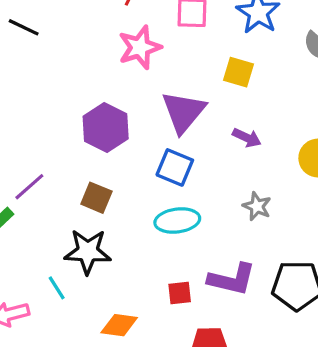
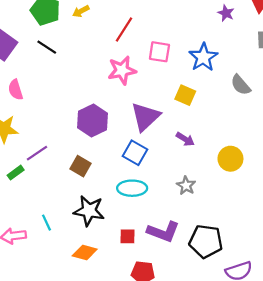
black star: (88, 252) -> (89, 211), moved

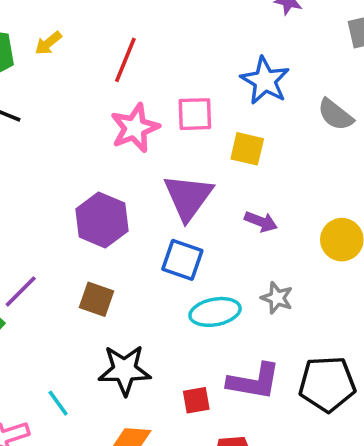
pink square: (159, 52) -> (195, 114), moved
cyan ellipse: (132, 188) -> (215, 312), moved

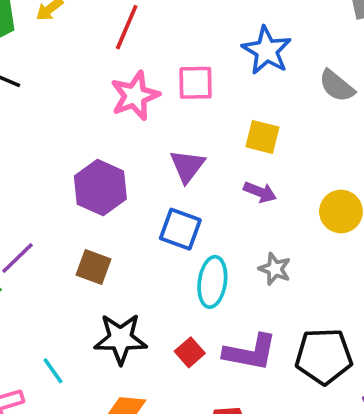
yellow square: (247, 149) -> (262, 137), moved
purple triangle: (188, 197) -> (187, 166), size x0.7
cyan ellipse: (215, 312) -> (212, 282), turned -72
red square: (196, 400) -> (190, 352), moved, turned -32

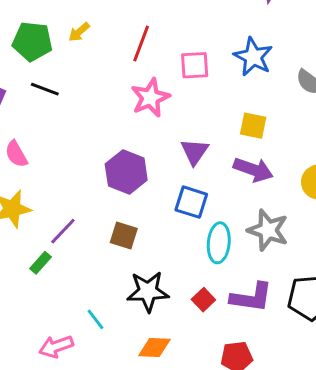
pink square: (196, 83) -> (195, 65), moved
purple arrow: (260, 192) -> (253, 170), size x1.5
gray star: (275, 269) -> (268, 230), size x1.6

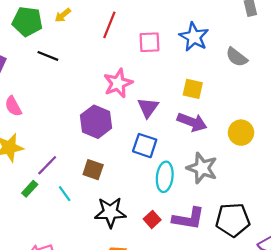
black line: (45, 89) -> (48, 56), moved
pink star: (150, 98) -> (118, 83), moved
cyan line: (95, 319) -> (65, 194), moved

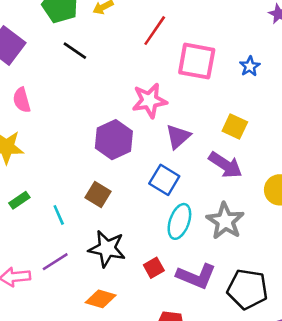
blue star: (194, 37) -> (250, 66), size x0.6
pink square: (149, 42) -> (197, 61), size x1.4
purple line: (47, 165) -> (55, 262), moved

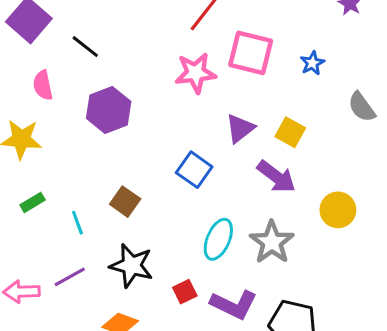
black line: (75, 51) -> (85, 47), moved
pink star: (149, 101) -> (195, 73), moved
purple triangle: (178, 137) -> (240, 128), moved
purple hexagon: (114, 140) -> (109, 110), moved
blue square: (164, 180) -> (194, 170), moved

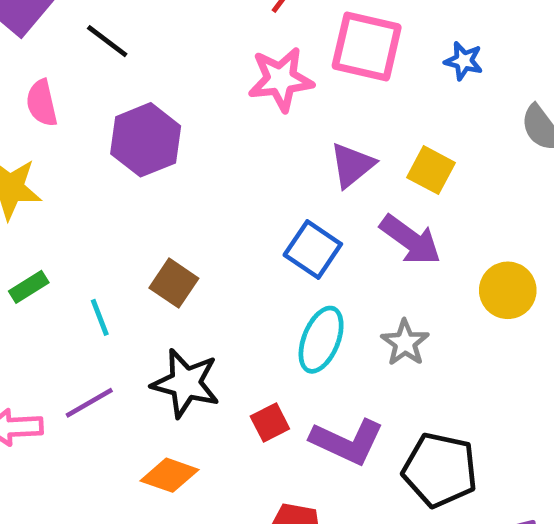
blue star: (312, 63) -> (464, 61), turned -30
blue square: (194, 170) -> (313, 250), moved
gray star: (272, 242) -> (405, 343), size x0.7

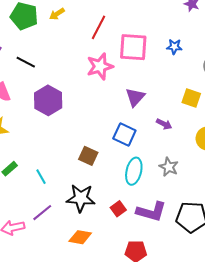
yellow square: (431, 170) -> (191, 98), moved
purple arrow: (410, 240) -> (164, 124), size x0.6
brown square: (174, 283) -> (88, 156), moved

